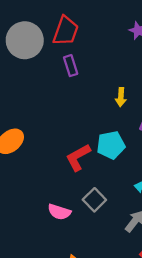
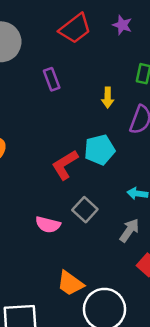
red trapezoid: (66, 31) -> (75, 28), moved, turned 36
purple rectangle: (71, 66) -> (52, 79), moved

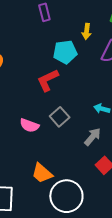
cyan pentagon: (99, 150) -> (65, 52), moved

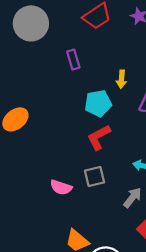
red L-shape: (48, 80) -> (99, 137), moved
gray square: (60, 117) -> (95, 176), turned 30

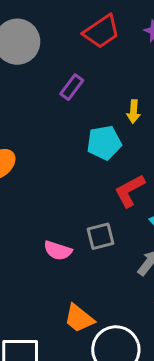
purple rectangle: (73, 60) -> (72, 87), turned 54
red L-shape: (99, 137) -> (130, 191), moved

